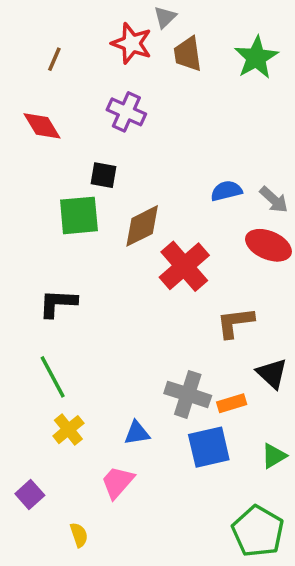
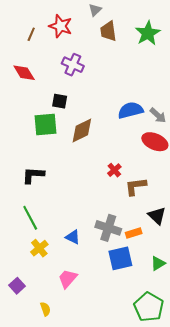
red star: (132, 43) -> (61, 26), moved
blue semicircle: (226, 191) -> (131, 110), size x1.4
red cross: (184, 266) -> (114, 170), moved, size x0.5
blue triangle: (137, 433) -> (73, 237), moved, turned 35

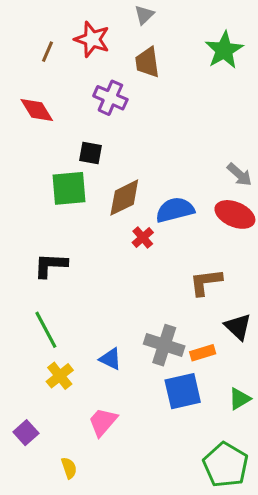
brown trapezoid: (108, 31) -> (147, 62), moved
blue semicircle: (131, 110) -> (175, 210), moved
red cross: (114, 170) -> (143, 238), moved

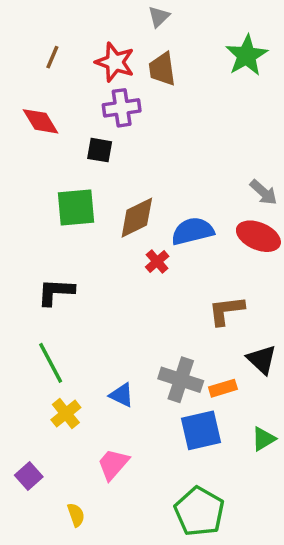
red star: (92, 39) -> (115, 62), moved
purple cross: (110, 98) -> (122, 108), turned -32
black square: (90, 153) -> (100, 150), moved
green pentagon: (226, 465) -> (199, 511), moved

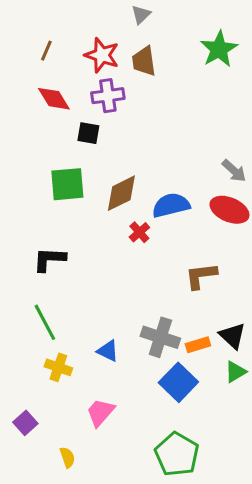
red diamond: (41, 121) -> (54, 99), moved
black triangle: (262, 359) -> (232, 336), moved
yellow cross: (66, 414) -> (58, 367), turned -32
blue square: (201, 430) -> (178, 382), turned -33
green triangle: (263, 439) -> (235, 372), moved

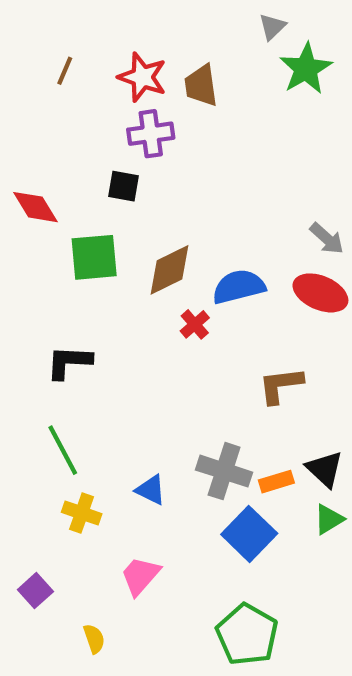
gray triangle: (141, 15) -> (272, 27), moved
red diamond: (54, 99) -> (35, 207), moved

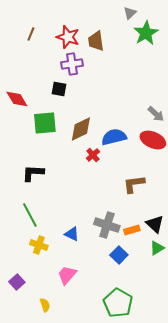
blue square: (249, 534) -> (119, 255), size x0.7

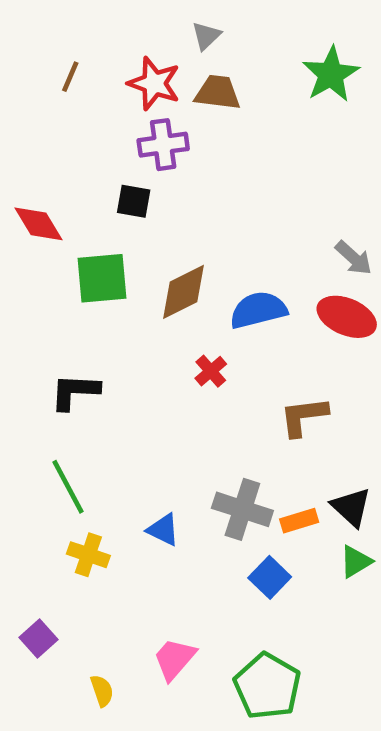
gray triangle: (130, 13) -> (206, 36), moved
brown trapezoid: (96, 41) -> (218, 92), turned 105
red cross: (93, 155) -> (211, 371), moved
pink trapezoid: (67, 275) -> (174, 659), moved

